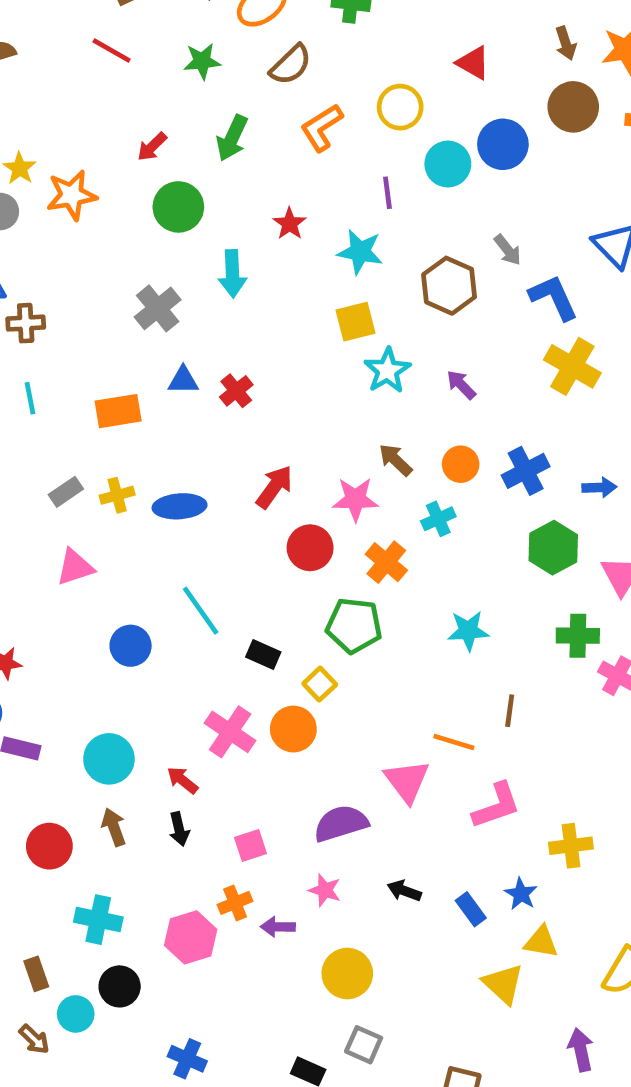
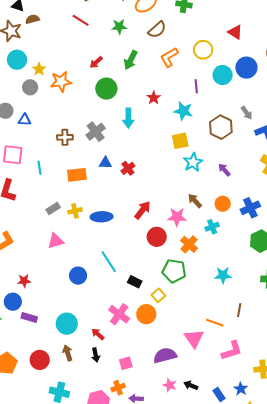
brown cross: (26, 323) -> (65, 137), moved
pink star: (325, 890) -> (170, 385), moved

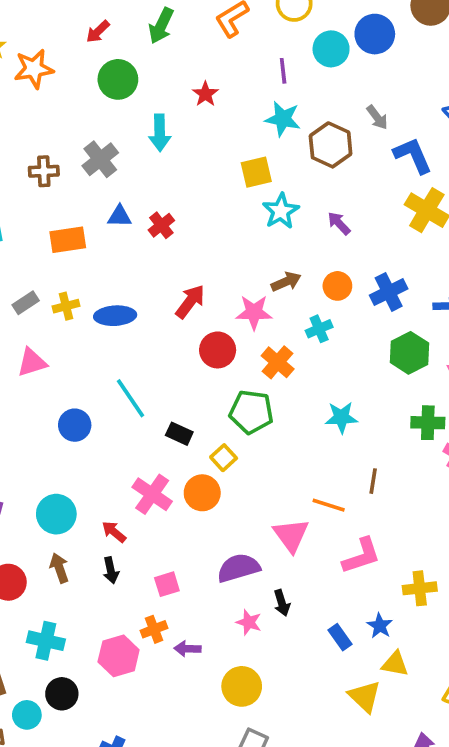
cyan star: (183, 111) -> (283, 119), moved
brown arrow: (195, 201) -> (286, 282), turned 112
black arrow: (191, 385) -> (282, 603), moved, turned -128

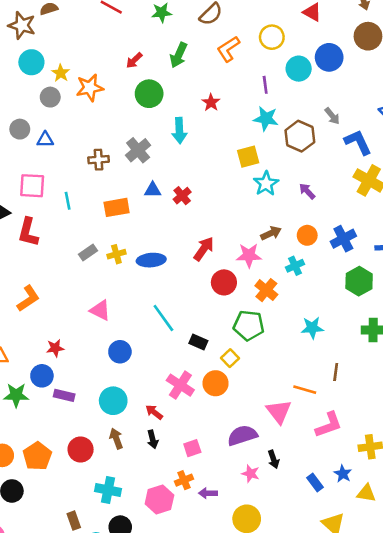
pink triangle: (32, 362) -> (100, 310), moved, turned 45
blue circle: (75, 425) -> (120, 352), moved
yellow triangle: (395, 664) -> (366, 493), moved

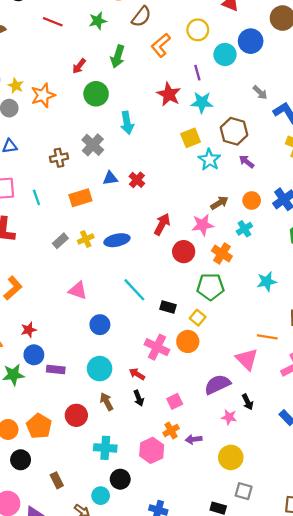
red star: (211, 102) -> (169, 94), moved, size x1.5
brown hexagon: (300, 136) -> (234, 131), moved
red star: (55, 348) -> (29, 330), moved
brown rectangle: (74, 521) -> (57, 480), moved

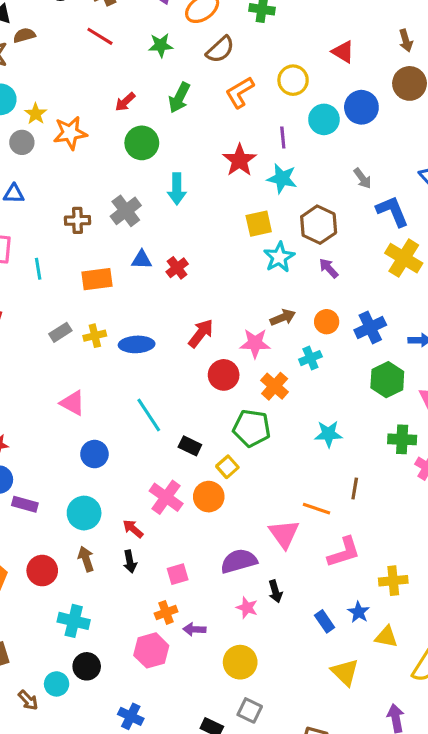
pink hexagon: (152, 450) -> (151, 650), moved

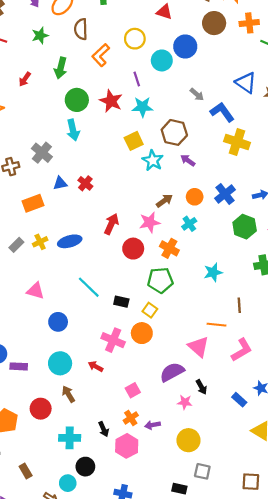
brown semicircle: (220, 49) -> (81, 29), turned 144
green circle: (142, 143) -> (77, 100), moved
black arrow: (130, 562) -> (104, 429), moved

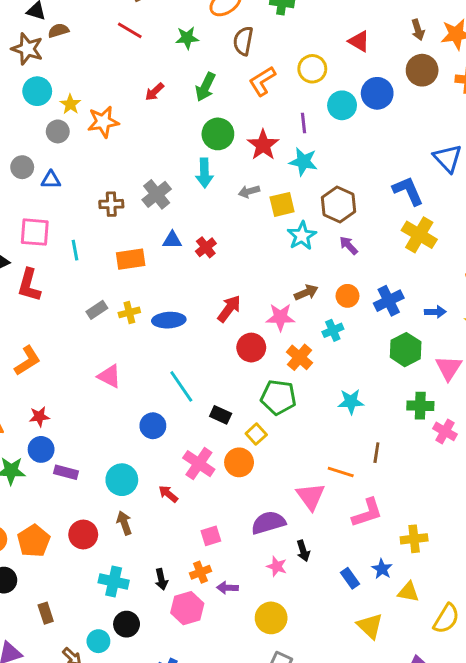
gray arrow: (197, 94) -> (249, 191), moved, turned 112
blue circle: (58, 322) -> (153, 426), moved

